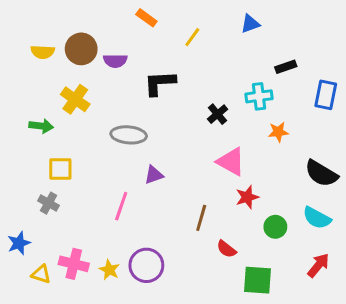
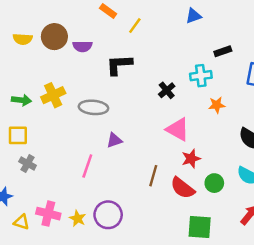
yellow line: (192, 37) -> (135, 26), moved
yellow cross: (75, 99) -> (53, 95), moved, turned 30
yellow square: (60, 169) -> (18, 135), moved
red semicircle: (226, 249) -> (183, 188), moved, size x1.5

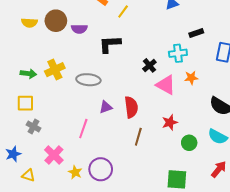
pink triangle: (178, 129) -> (166, 85), moved
red semicircle: (183, 188) -> (131, 107), moved, turned -135
pink cross: (48, 214) -> (54, 155), moved, turned 30

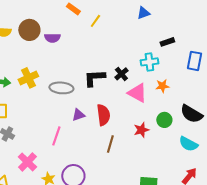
black L-shape: (110, 44) -> (94, 78), moved
green circle: (189, 143) -> (164, 120), moved

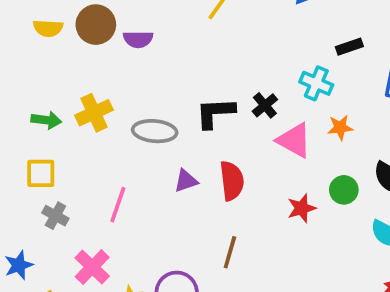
cyan cross: (149, 62) -> (316, 83), turned 30
pink line: (56, 136) -> (118, 205), moved
brown line: (110, 144) -> (230, 252), moved

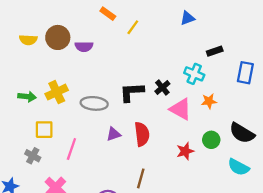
yellow square: (41, 173) -> (44, 130), moved

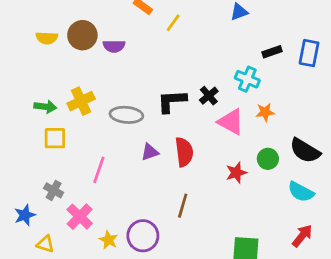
blue rectangle: (245, 73) -> (309, 53), moved
yellow square: (44, 130) -> (55, 138), moved
gray cross: (33, 156) -> (54, 190), moved

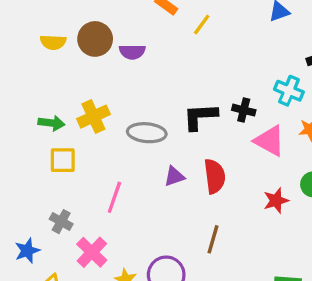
black cross: (209, 96) -> (244, 110), turned -36

